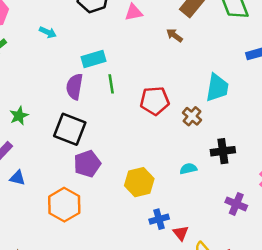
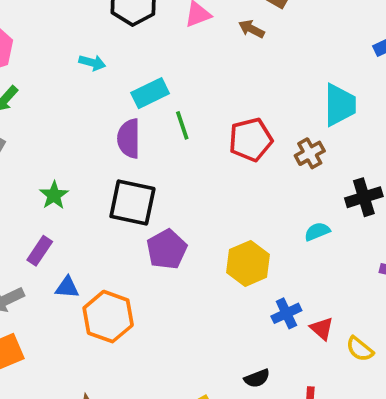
cyan arrow: (48, 32) -> (92, 63), moved
brown arrow: (175, 35) -> (251, 29), moved
brown cross: (192, 116) -> (310, 153), turned 30
orange hexagon: (64, 205) -> (108, 317), moved

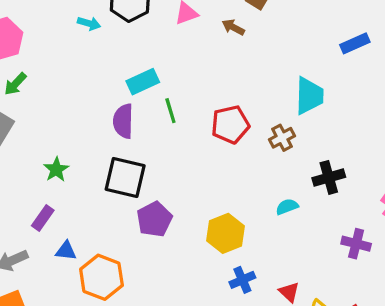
cyan arrow: (92, 63) -> (89, 23), moved
blue cross: (286, 313) -> (242, 280), moved

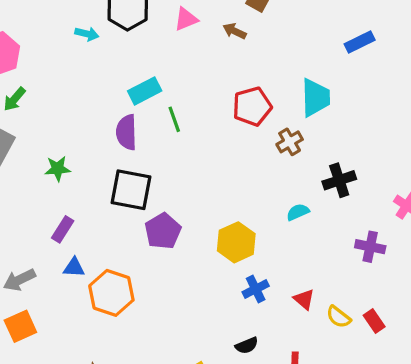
red pentagon: (230, 125) -> (252, 106), moved
green star: (56, 170) -> (58, 169), moved, turned 30
purple rectangle: (43, 218) -> (63, 229), moved

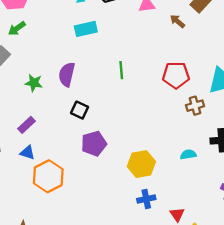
cyan rectangle: (145, 91) -> (86, 29), moved
purple semicircle: (126, 132) -> (67, 74), moved
black square: (131, 190) -> (80, 110), size x0.6

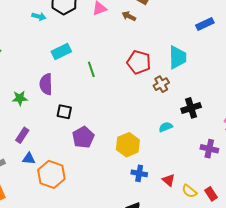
cyan rectangle: (86, 29) -> (61, 52), moved
red pentagon: (176, 75) -> (139, 62), turned 30
blue cross: (146, 199) -> (139, 173), turned 35

